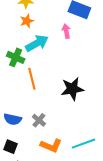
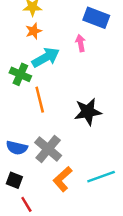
gray cross: (39, 120) -> (48, 149), size x1.6
orange L-shape: (51, 146) -> (63, 179), turned 115

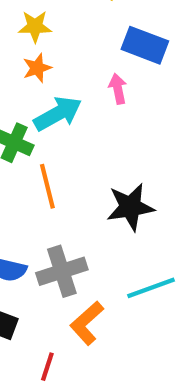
gray cross: (48, 149) -> (62, 271), turned 32
cyan line: (101, 177) -> (151, 288), moved
red line: (26, 204) -> (47, 367), moved, turned 49

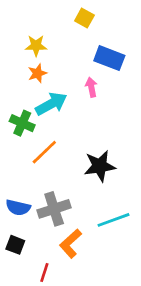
orange line: (47, 186) -> (44, 152), turned 60

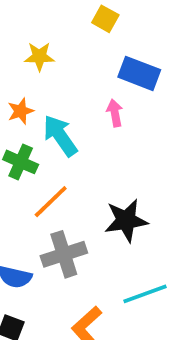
orange star: (37, 73) -> (21, 111), moved
cyan arrow: (51, 104) -> (60, 136), turned -96
gray cross: (54, 209) -> (64, 254), moved

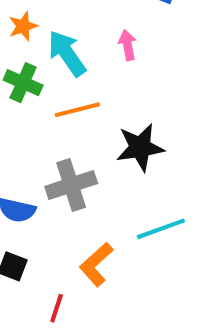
pink arrow: (115, 113) -> (128, 45), moved
orange line: (51, 202) -> (77, 110), moved, turned 30

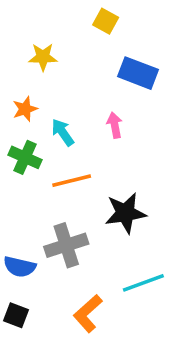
cyan arrow: (67, 53) -> (63, 132), size x0.7

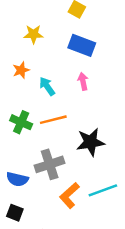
blue rectangle: (138, 73) -> (82, 45), moved
green cross: (25, 157) -> (21, 122), moved
orange L-shape: (88, 313) -> (69, 195), moved

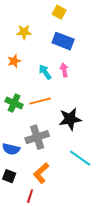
cyan arrow: (47, 86) -> (45, 72), moved
cyan line: (103, 190) -> (80, 158), turned 55
orange L-shape: (69, 195) -> (41, 173), moved

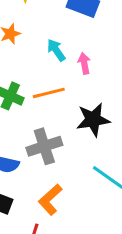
pink arrow: (64, 70) -> (84, 63), moved

